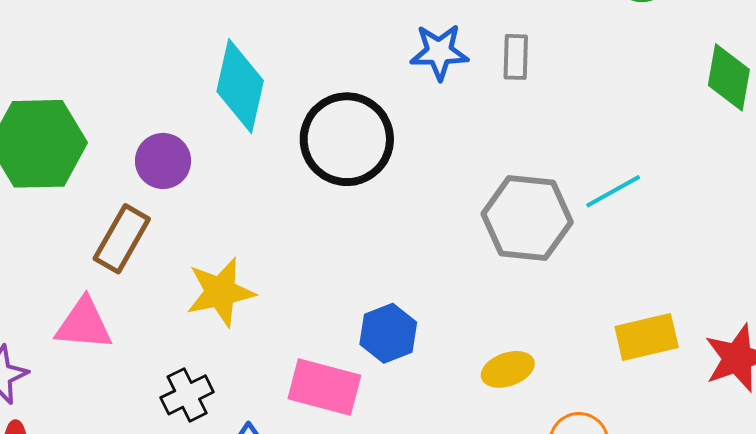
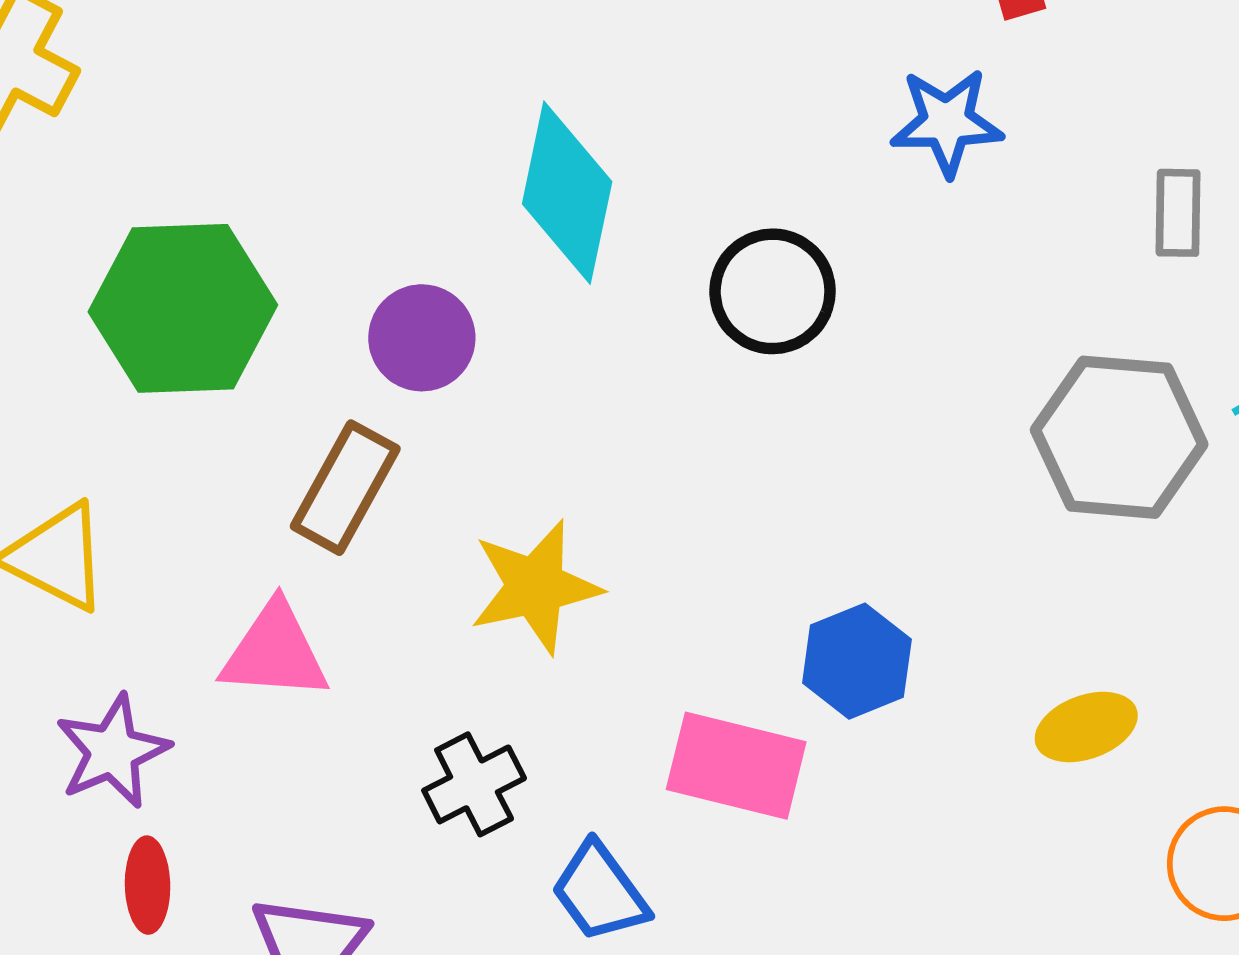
gray rectangle: (516, 57) -> (1178, 213), moved
black circle: (347, 139) -> (773, 291), size x0.7

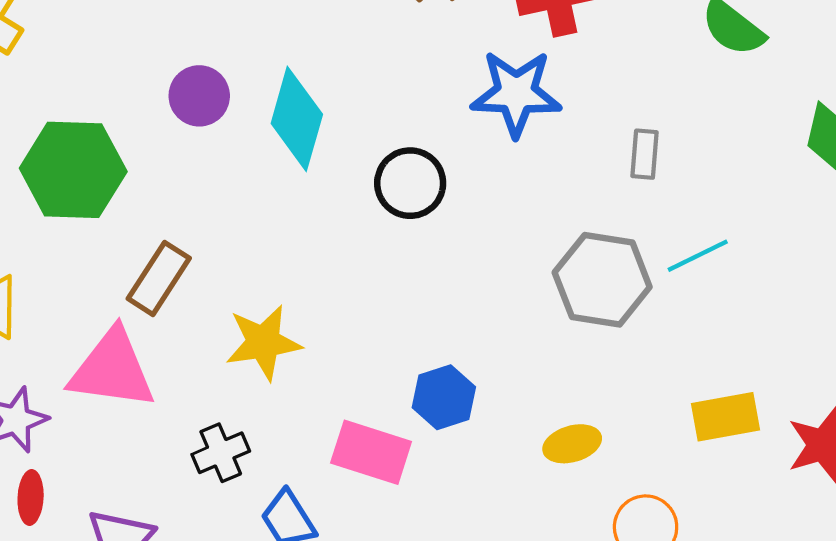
blue star: (947, 122) -> (516, 93), size x1.4
purple circle: (422, 338) -> (199, 96), moved
pink triangle: (275, 652) -> (112, 369), size x1.4

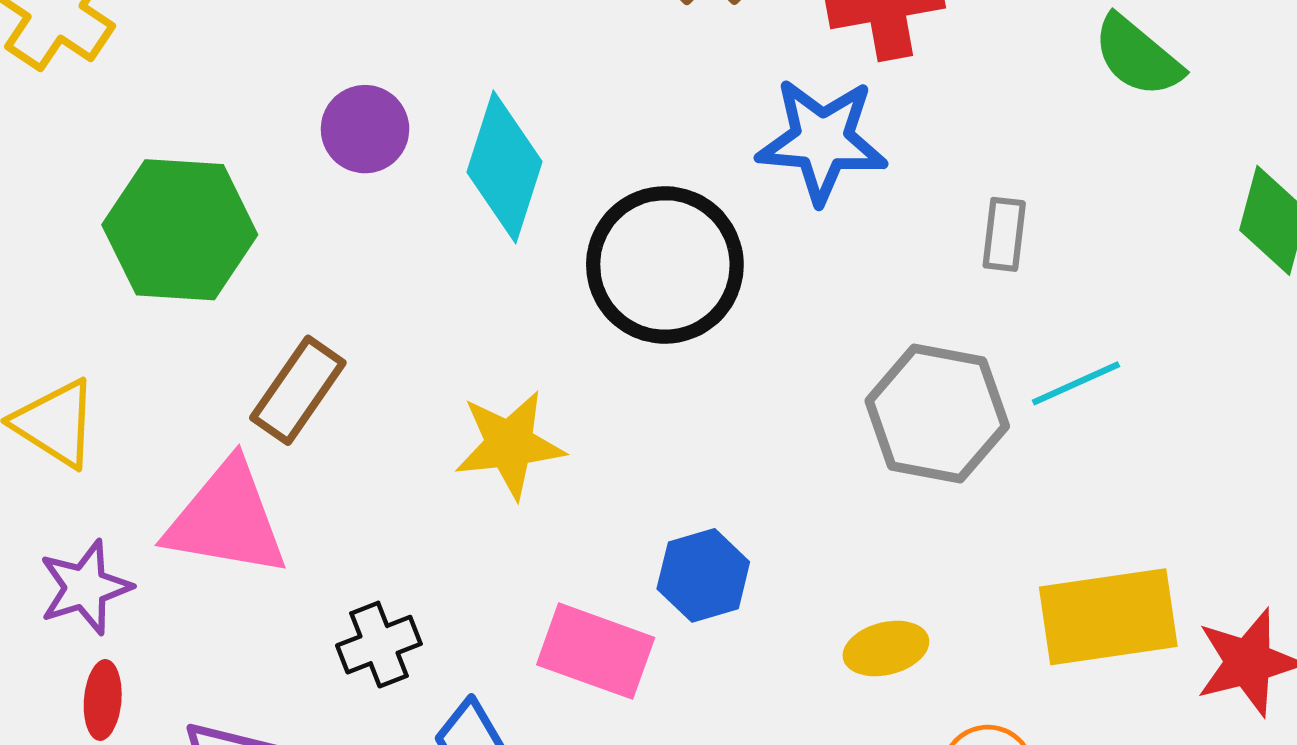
black circle: (410, 183) -> (665, 265), size x1.5
yellow star: (263, 342) -> (509, 444), moved
yellow rectangle: (725, 417) -> (1108, 617), size x1.4

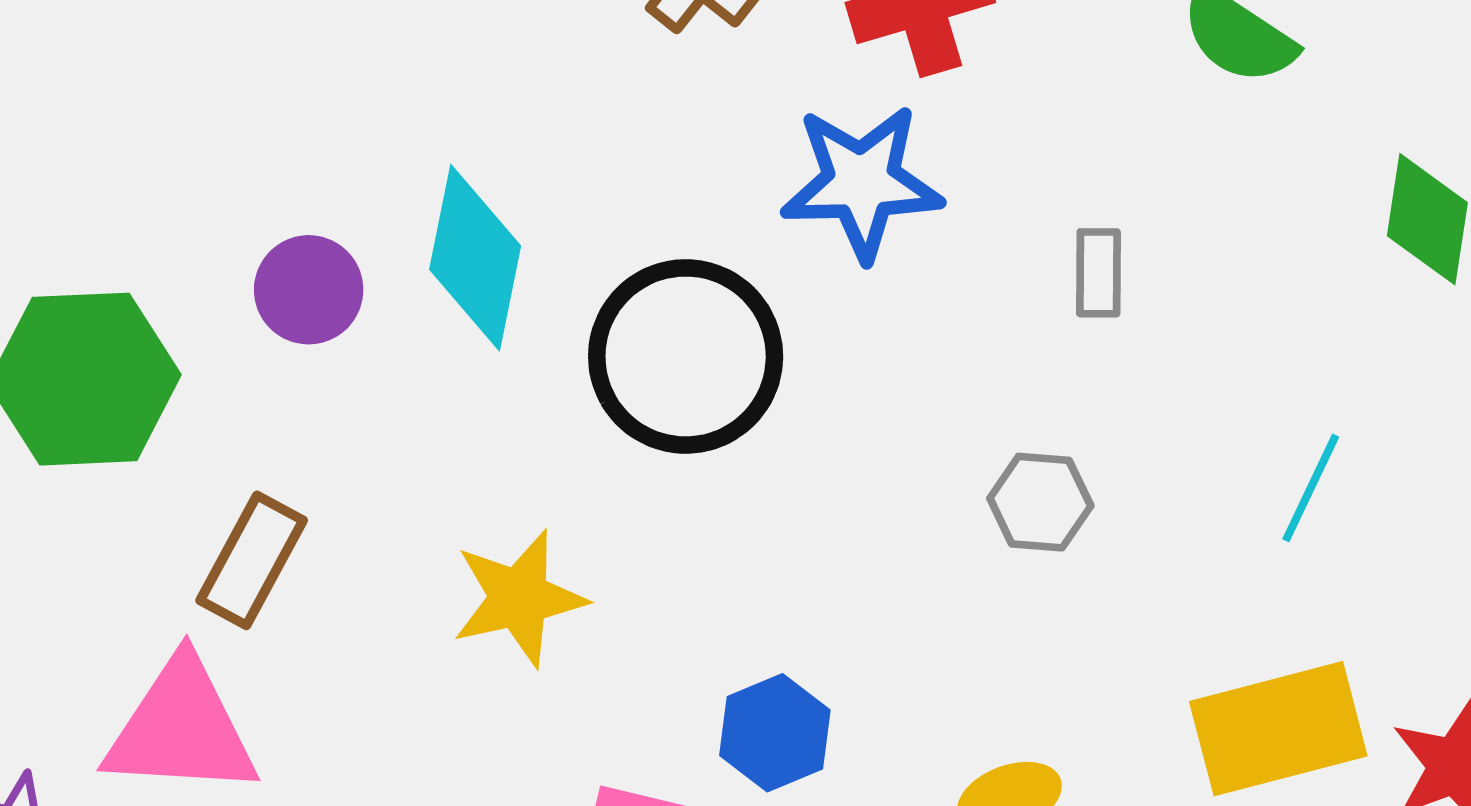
purple circle: (365, 129) -> (309, 290), moved
cyan line: (1076, 383) -> (1311, 488), moved, turned -34
gray hexagon: (937, 413) -> (1040, 502), size x0.6

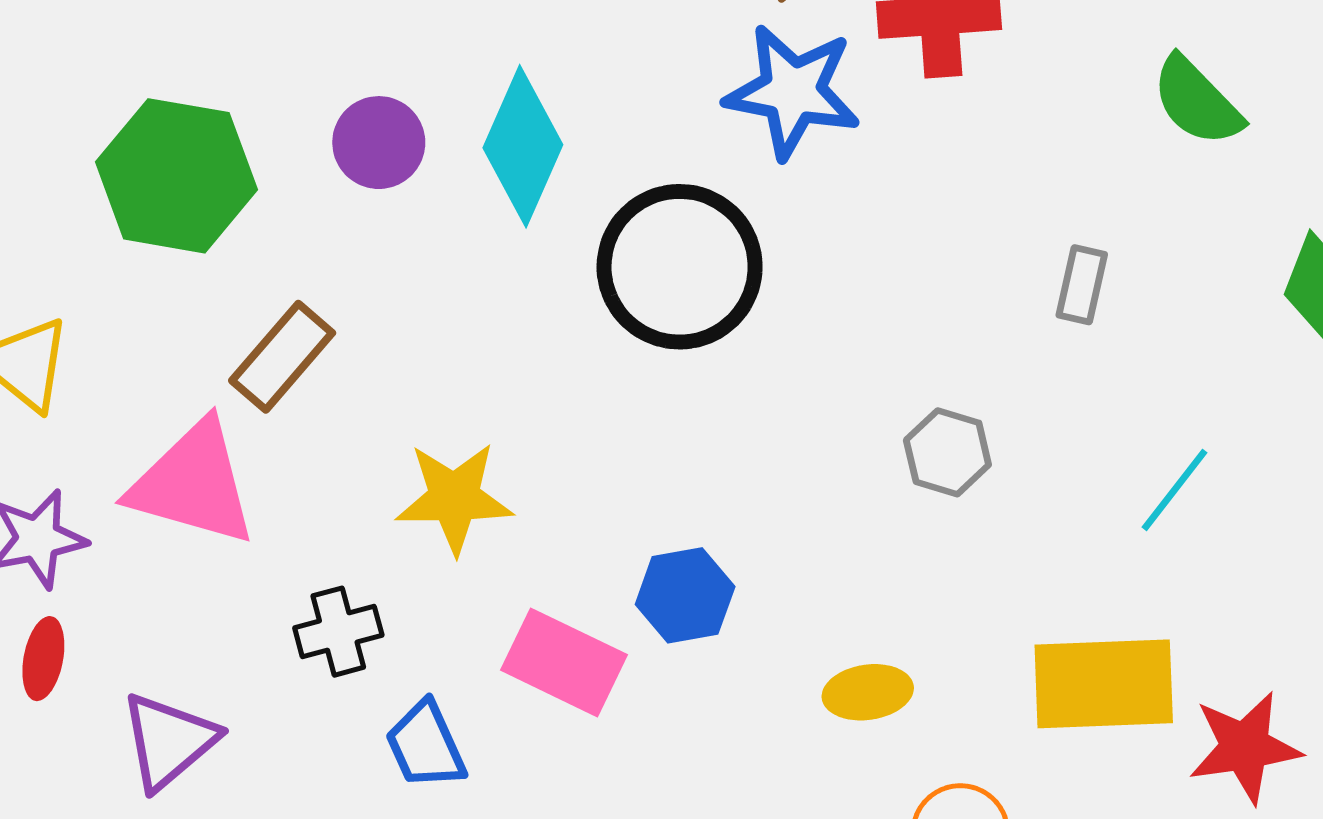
blue star: (862, 182) -> (793, 91), moved
gray rectangle: (1098, 273) -> (1082, 285), moved
yellow star: (519, 598) -> (454, 498), moved

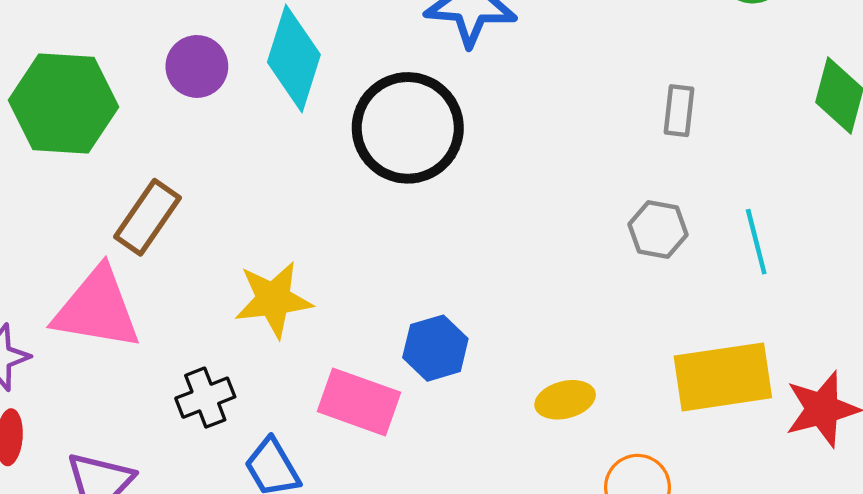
gray hexagon: (947, 452) -> (658, 230), moved
cyan line: (1175, 490) -> (756, 242), turned -46

